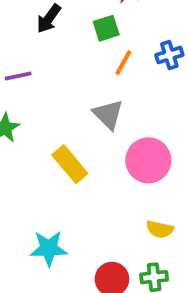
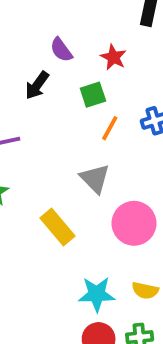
cyan star: (49, 248) -> (97, 294), moved

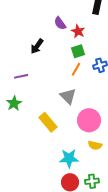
purple semicircle: (61, 50) -> (60, 23), moved
green square: (93, 95) -> (78, 51), moved
yellow semicircle: (145, 290) -> (95, 145), moved

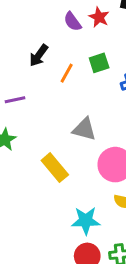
red star: (78, 31) -> (99, 17), moved
orange line: (76, 69) -> (67, 73), moved
gray triangle: (68, 96) -> (84, 129), turned -30

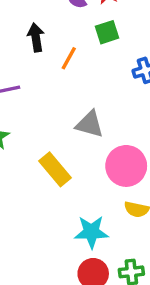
black arrow: (39, 55) -> (36, 37), turned 135
green square: (99, 63) -> (107, 32), moved

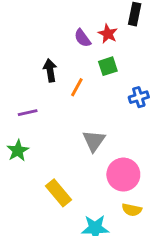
gray triangle: (90, 124) -> (94, 141), turned 50
yellow rectangle: (55, 169) -> (59, 193), moved

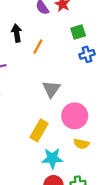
green square: (108, 66) -> (78, 32), moved
yellow rectangle: (59, 193) -> (39, 130), moved, turned 70

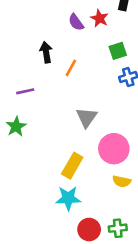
cyan star: (52, 158) -> (68, 198), moved

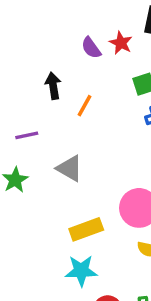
gray triangle: (86, 117) -> (70, 168), moved, turned -35
yellow rectangle: (72, 166) -> (86, 229), turned 40

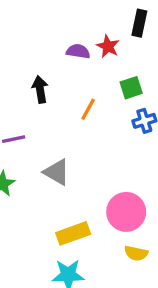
purple semicircle: (91, 48) -> (78, 51), turned 135
orange line: (85, 106) -> (88, 109), moved

